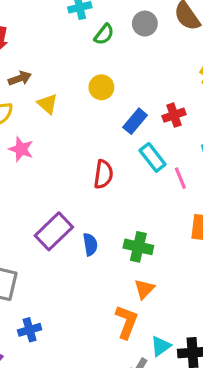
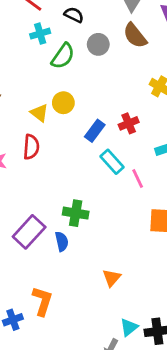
green semicircle: (104, 34) -> (63, 56), size x1.4
yellow triangle: (47, 104) -> (39, 113), moved
red semicircle: (103, 174) -> (31, 147), moved
green cross: (138, 247) -> (76, 213), moved
orange L-shape: (127, 322) -> (42, 301), moved

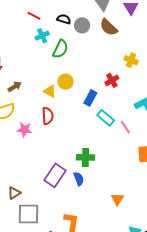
gray circle: (98, 44) -> (82, 25), moved
red cross: (129, 123) -> (112, 80), moved

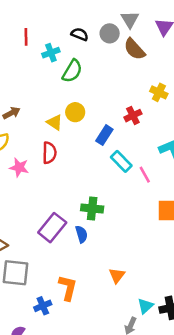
red line: (34, 16) -> (26, 37), moved, turned 56
gray circle: (82, 25) -> (110, 33), moved
orange triangle: (117, 199) -> (117, 275), moved

